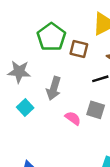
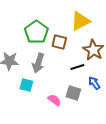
gray arrow: (54, 88) -> (38, 63), moved
cyan square: (25, 107) -> (26, 85), moved, turned -32

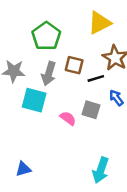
brown square: (59, 42) -> (74, 65), moved
cyan square: (26, 85) -> (34, 100), size x1.5

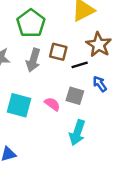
cyan square: (34, 100) -> (19, 105), moved
cyan arrow: (101, 170) -> (77, 133), moved

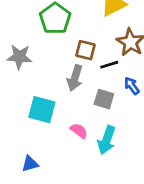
gray arrow: (33, 60) -> (75, 78), moved
pink semicircle: (52, 104) -> (79, 131), moved

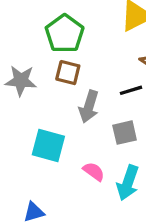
brown square: (85, 50) -> (68, 73), moved
gray square: (104, 99) -> (125, 133), turned -30

